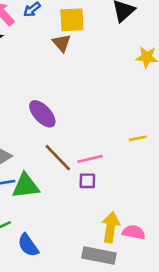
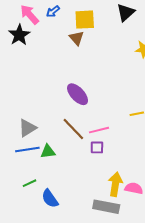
purple ellipse: (42, 114) -> (78, 94), moved
green triangle: (26, 186) -> (48, 152), size x0.7

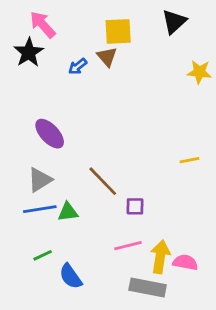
blue arrow: (53, 11) -> (78, 66), moved
purple ellipse: (78, 94) -> (50, 134), moved
pink line: (99, 130) -> (128, 246), moved

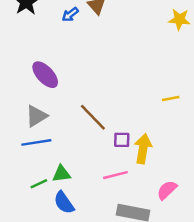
green triangle: (68, 212) -> (61, 174), moved
yellow arrow: (160, 257) -> (143, 149), moved
pink semicircle: (185, 262) -> (167, 190), turned -55

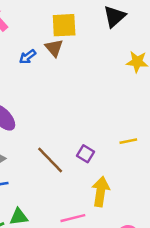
purple square: (122, 140) -> (85, 154), moved, turned 30

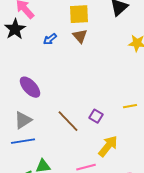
brown triangle: (54, 48) -> (80, 36), moved
yellow arrow: (101, 192) -> (108, 146), turned 30

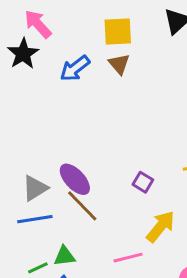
blue arrow: (50, 39) -> (75, 68), size x1.5
purple ellipse: (30, 87) -> (75, 179), moved
brown line: (68, 121) -> (82, 206), moved

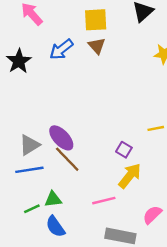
black star: (23, 54) -> (19, 61), moved
purple square: (143, 182) -> (124, 150), moved

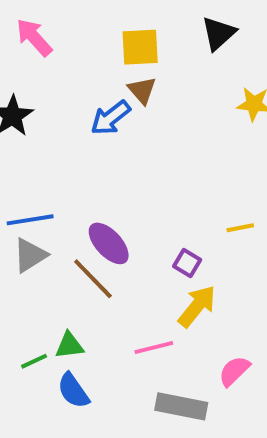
blue arrow: (61, 49) -> (111, 118), moved
purple ellipse: (61, 138) -> (109, 243), moved
blue line: (29, 170) -> (30, 220), moved

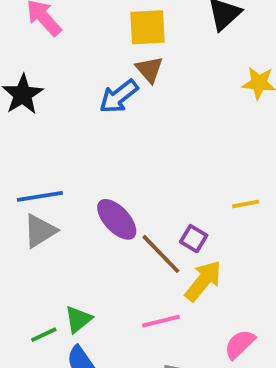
brown line: (93, 279) -> (161, 254), moved
green triangle: (69, 345) -> (78, 319), turned -32

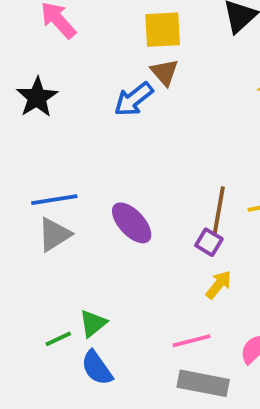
brown line: (161, 254) -> (219, 211), moved, turned 54
yellow arrow: (203, 281) -> (219, 285), size x0.7
pink line: (161, 321) -> (192, 341), moved

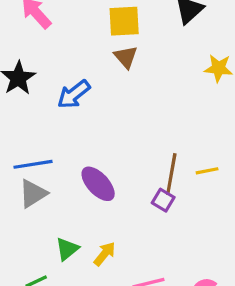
blue arrow: (134, 99) -> (74, 94), moved
yellow arrow: (219, 285) -> (105, 254), moved
green triangle: (93, 323) -> (67, 249), moved

